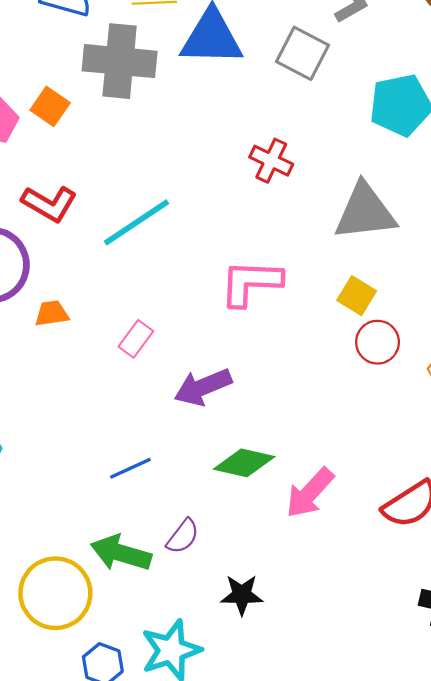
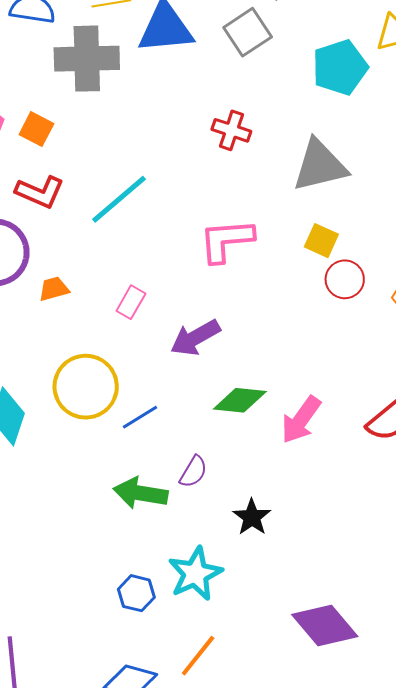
gray square: (302, 53) -> (248, 32), turned 36
orange square: (50, 106) -> (36, 129), moved
yellow circle: (55, 593) -> (86, 387), moved
black star: (242, 595) -> (252, 517), turned -30

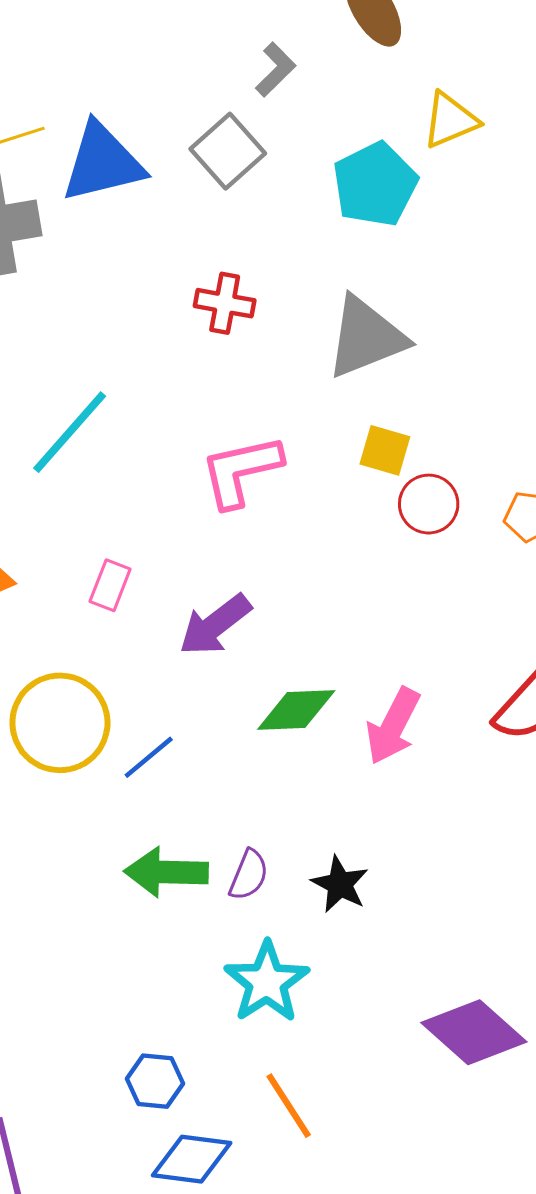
purple semicircle: (193, 472) -> (249, 875), moved
blue hexagon: (136, 593) -> (155, 1081), moved
orange line: (198, 656) -> (289, 1106), turned -63

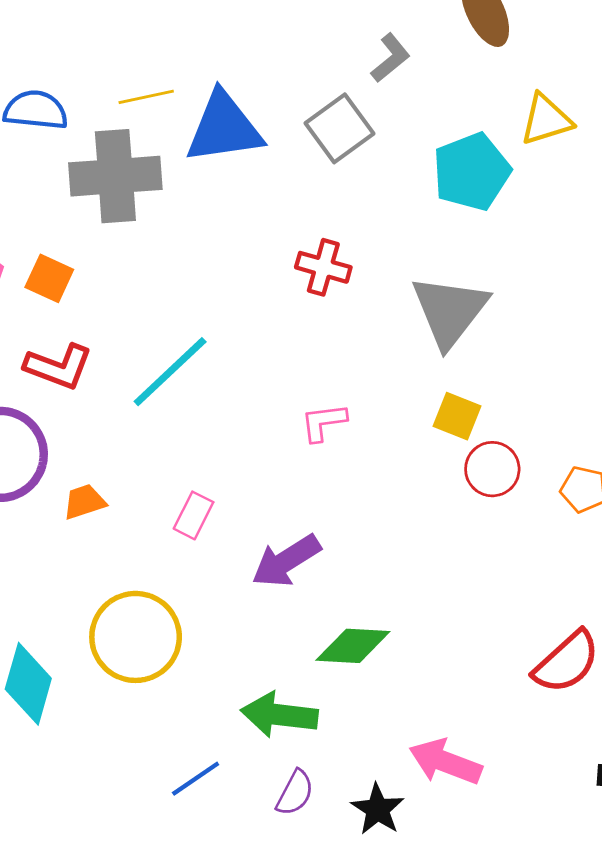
gray triangle: (366, 337) -> (450, 311), turned -36
pink L-shape: (241, 471) -> (324, 422), size x0.6
pink arrow: (393, 726) -> (445, 762), moved, turned 78
blue line: (149, 757) -> (196, 779), moved
green arrow: (166, 872) -> (279, 715), moved

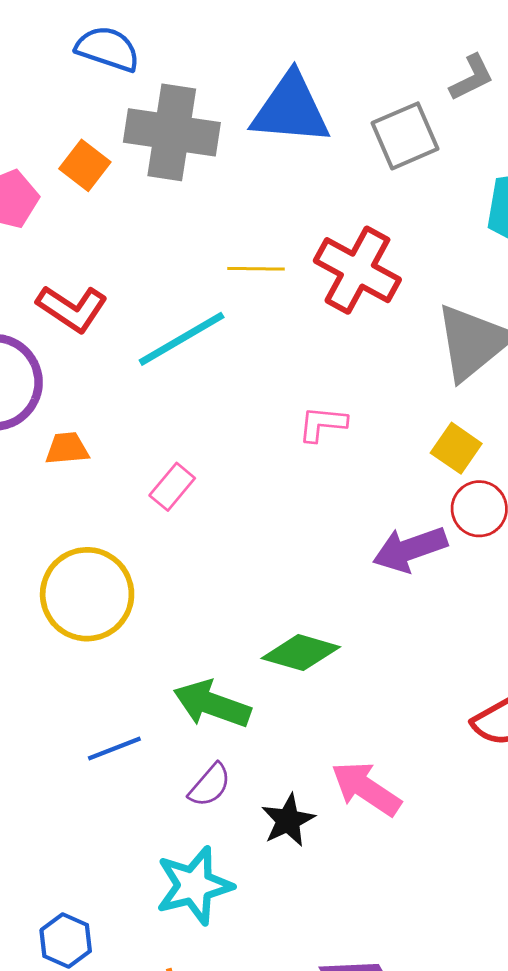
yellow line: (146, 97) -> (256, 269), moved
red cross: (323, 267) -> (357, 270), size x1.5
orange square: (49, 278) -> (85, 165), moved
purple arrow: (286, 561) -> (410, 549), moved

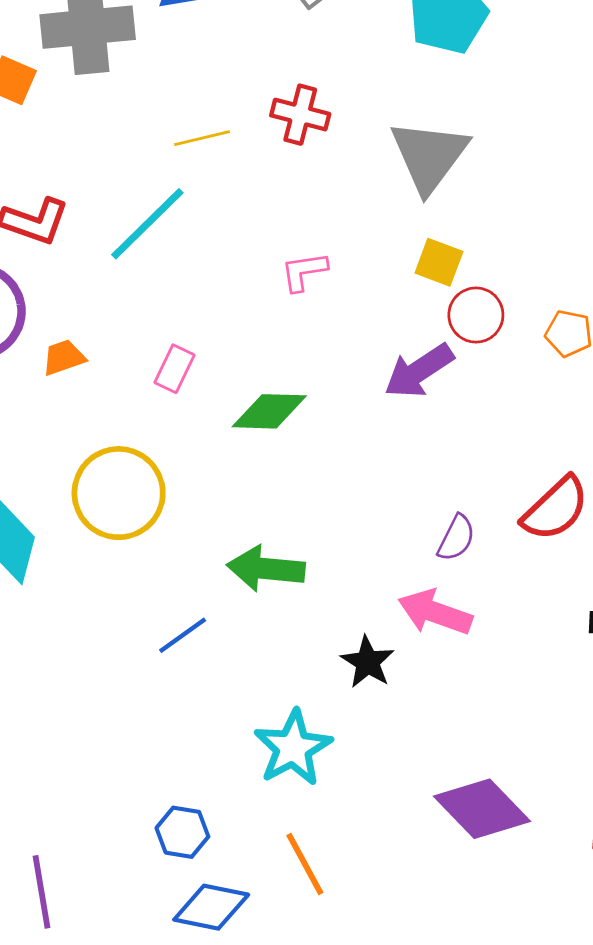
red cross: (357, 270) -> (300, 115), size x0.7
green diamond: (301, 653) -> (269, 411), moved
purple semicircle: (210, 785) -> (456, 538), moved

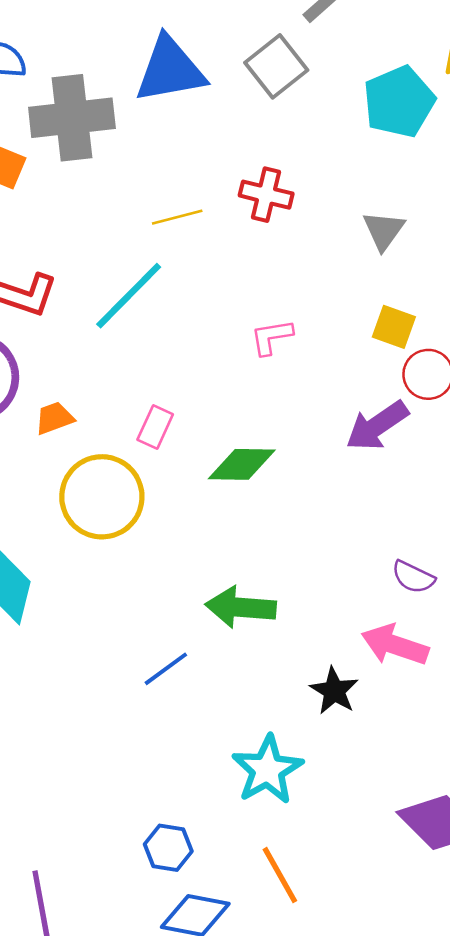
gray triangle: (429, 156) -> (384, 230), size x0.6
yellow circle: (119, 493) -> (102, 497), moved
purple semicircle: (456, 538) -> (413, 577), turned 90

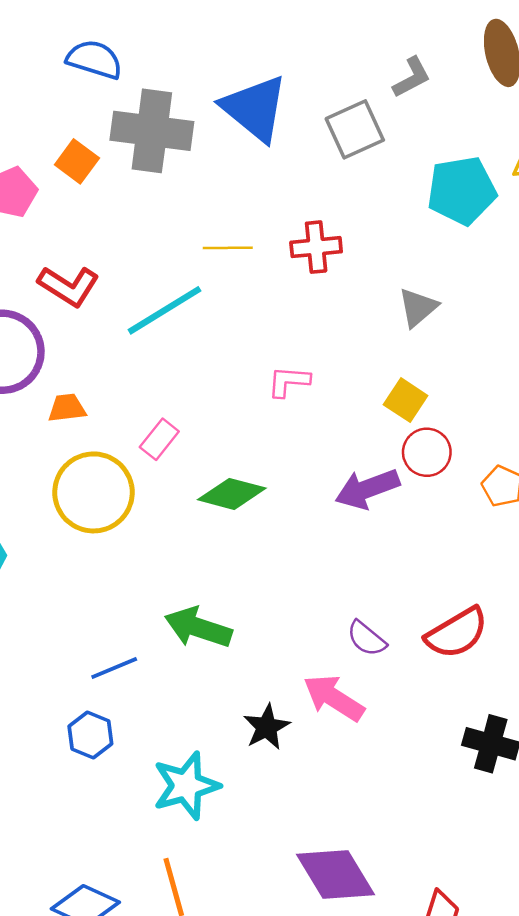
blue triangle: (170, 70) -> (255, 108), turned 36
red cross: (266, 195) -> (316, 247), turned -33
blue hexagon: (168, 848) -> (90, 735), moved

